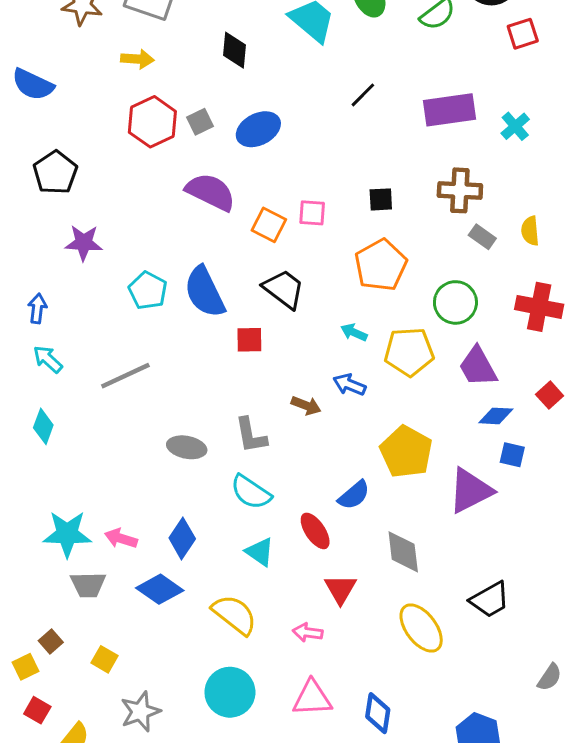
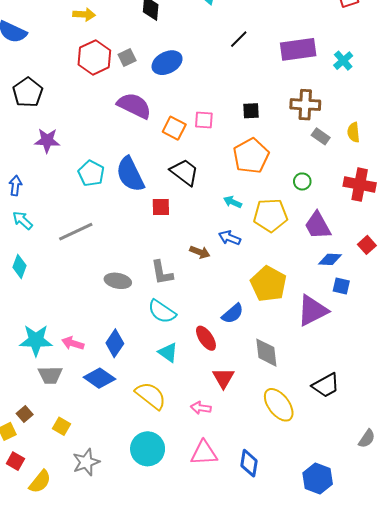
green circle: (455, 302) -> (302, 181), size x0.6

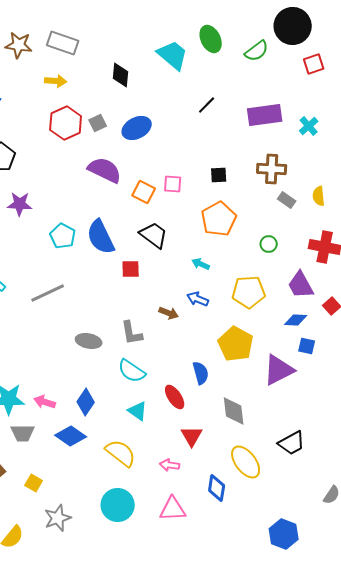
yellow pentagon: (270, 215) -> (249, 292), moved
purple trapezoid: (318, 226) -> (301, 285), moved
blue semicircle: (233, 314) -> (201, 373), turned -65
blue diamond: (249, 463) -> (217, 488), moved

